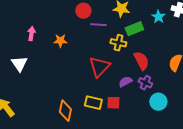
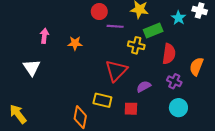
red semicircle: (141, 61) -> (169, 54), moved, turned 36
purple cross: (145, 83) -> (174, 81), moved
yellow rectangle: (93, 103) -> (102, 100), moved

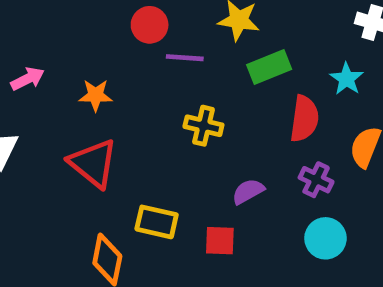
cyan star: (178, 18) -> (347, 79), moved
pink arrow: (44, 36) -> (28, 79), turned 56
yellow cross: (136, 45) -> (203, 126), moved
red triangle: (116, 71) -> (93, 163), moved, turned -35

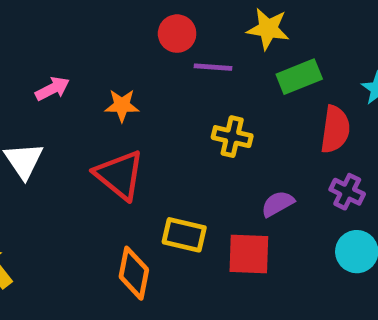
red square: (220, 241) -> (249, 254), size x1.4

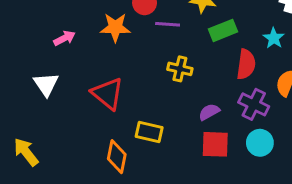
orange star: (122, 105) -> (115, 27), moved, size x1.4
purple cross: (347, 192) -> (254, 104), size x1.4
red square: (249, 254) -> (215, 144), moved

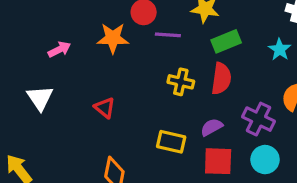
red semicircle: (246, 64) -> (221, 79), moved
red triangle: (108, 94) -> (105, 108), size x0.6
yellow rectangle: (149, 132) -> (171, 142), moved

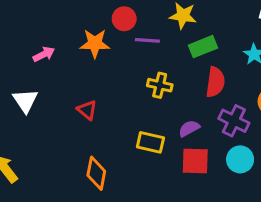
red semicircle: (221, 79) -> (215, 82), moved

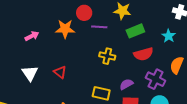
red semicircle: (215, 82) -> (143, 54), turned 66
white triangle: (25, 101) -> (30, 73), moved

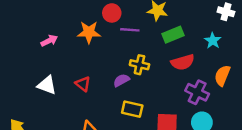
white triangle: (30, 73) -> (47, 85), turned -36
purple semicircle: (126, 84) -> (121, 80), moved

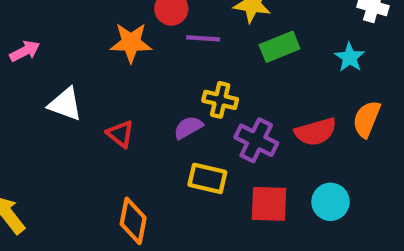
pink arrow: (49, 41) -> (25, 51), moved
red semicircle: (183, 62) -> (316, 132), moved
white triangle: (47, 85) -> (65, 104), moved
purple cross: (197, 92) -> (256, 140), moved

